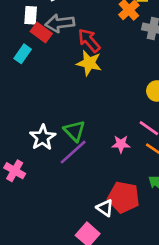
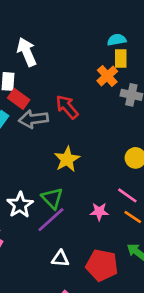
gray arrow: (60, 23) -> (33, 119), moved
yellow star: (89, 63) -> (67, 159), moved, turned 30
white triangle: (105, 208) -> (60, 259), moved, turned -30

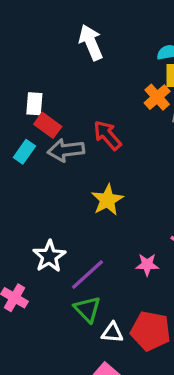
white arrow: (27, 52) -> (91, 42), moved
green triangle: (52, 198) -> (87, 309), moved
white triangle: (60, 259) -> (112, 333), moved

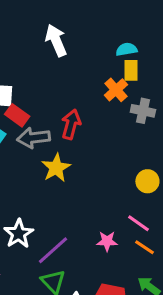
red arrow: (107, 135) -> (71, 124), turned 56
yellow star: (107, 200) -> (56, 168), moved

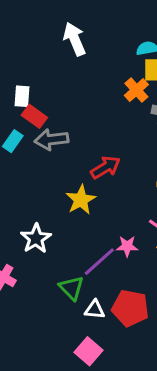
red arrow: (71, 124) -> (105, 167), moved, turned 44
yellow star: (56, 168) -> (81, 200), moved
purple line: (53, 250) -> (99, 262), moved

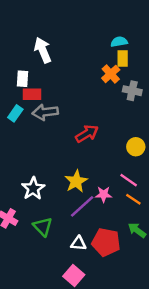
white arrow: (75, 39) -> (43, 50), moved
red rectangle: (34, 116) -> (32, 94), turned -36
yellow star: (81, 200) -> (76, 181), moved
green triangle: (71, 288) -> (43, 227), moved

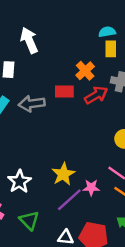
orange cross: (111, 74) -> (85, 71), moved
red rectangle: (32, 94) -> (64, 91), moved
red arrow: (87, 134) -> (96, 95), moved

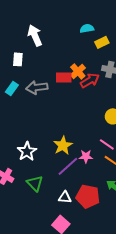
cyan semicircle: (107, 32) -> (87, 28), moved
yellow rectangle: (111, 49) -> (102, 42), turned 64
orange cross: (85, 71) -> (78, 71), moved

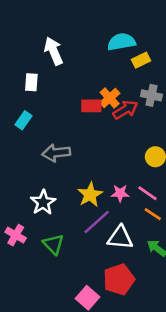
cyan semicircle: (87, 28) -> (121, 42), size x1.5
gray arrow: (37, 87) -> (56, 153), moved
pink star: (86, 156) -> (120, 193), moved
red pentagon: (88, 196) -> (119, 279), moved, turned -30
white triangle: (65, 197) -> (120, 238), moved, size x1.5

